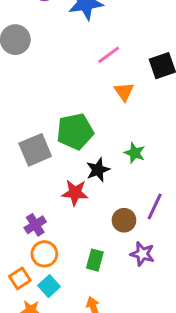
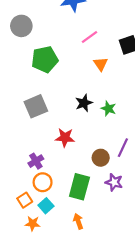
green pentagon: (75, 131) -> (45, 59), moved
black star: (98, 170) -> (84, 103), moved
green rectangle: (95, 260) -> (79, 187), size x1.6

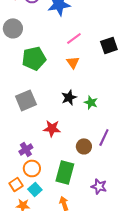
orange triangle: (101, 64) -> (73, 62), moved
purple star: (114, 182) -> (99, 186), moved

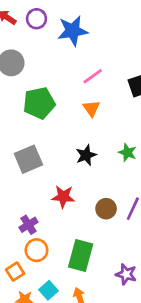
green star: (91, 102) -> (127, 153), moved
brown circle: (84, 146) -> (106, 209), moved
cyan square: (35, 189) -> (49, 290), moved

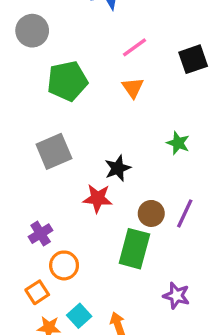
black star: (86, 155) -> (118, 168), moved
purple cross: (28, 225) -> (41, 234), moved
green rectangle: (81, 256) -> (134, 249), moved

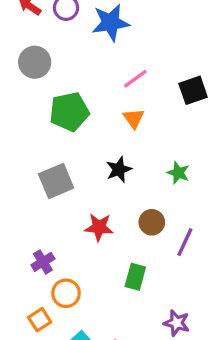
black star: (118, 168) -> (119, 169), moved
brown circle: (151, 213) -> (152, 222), moved
green rectangle: (134, 249) -> (135, 277), size x0.7

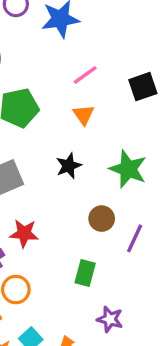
green star: (178, 173) -> (128, 169), size x1.6
red star: (99, 227) -> (24, 233), moved
purple star: (177, 323) -> (110, 319), moved

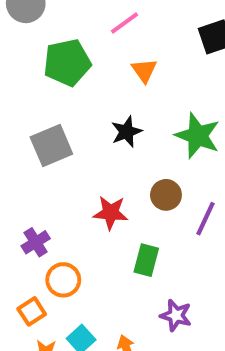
pink line: (85, 75) -> (124, 23), moved
red star: (24, 233) -> (111, 213), moved

